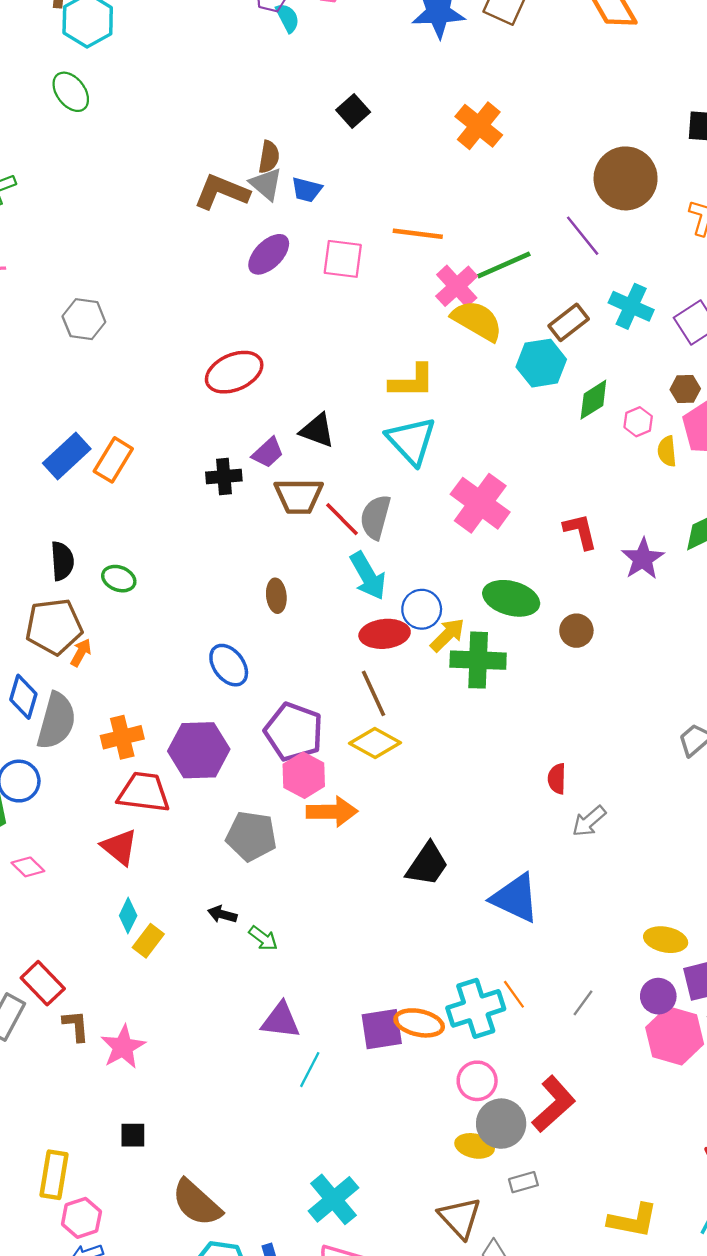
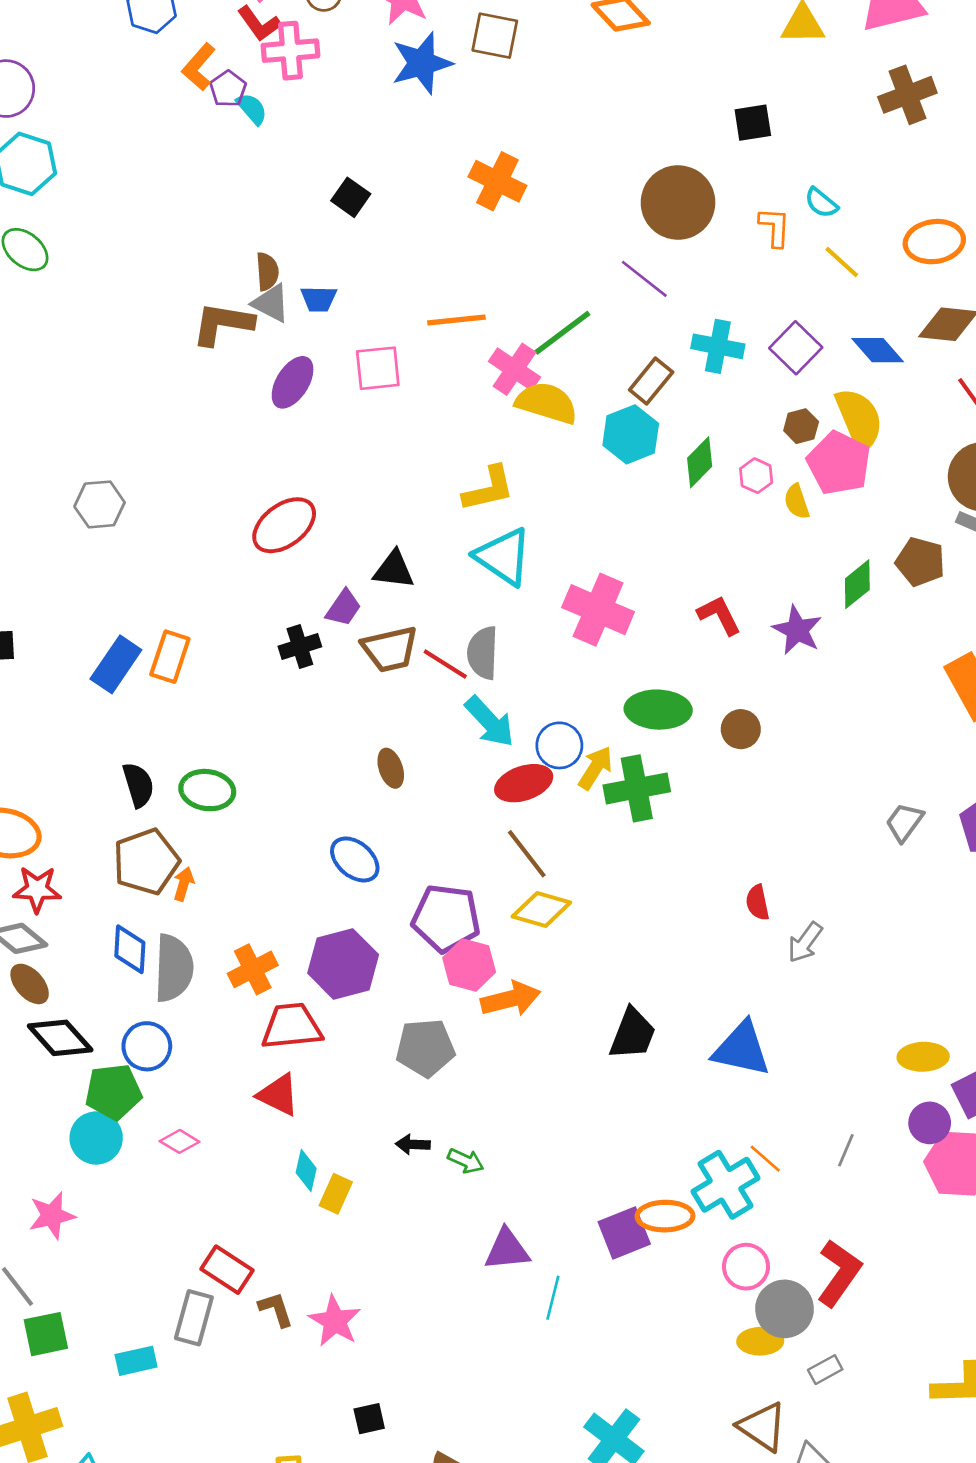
green ellipse: (119, 579) -> (207, 790), size x1.4

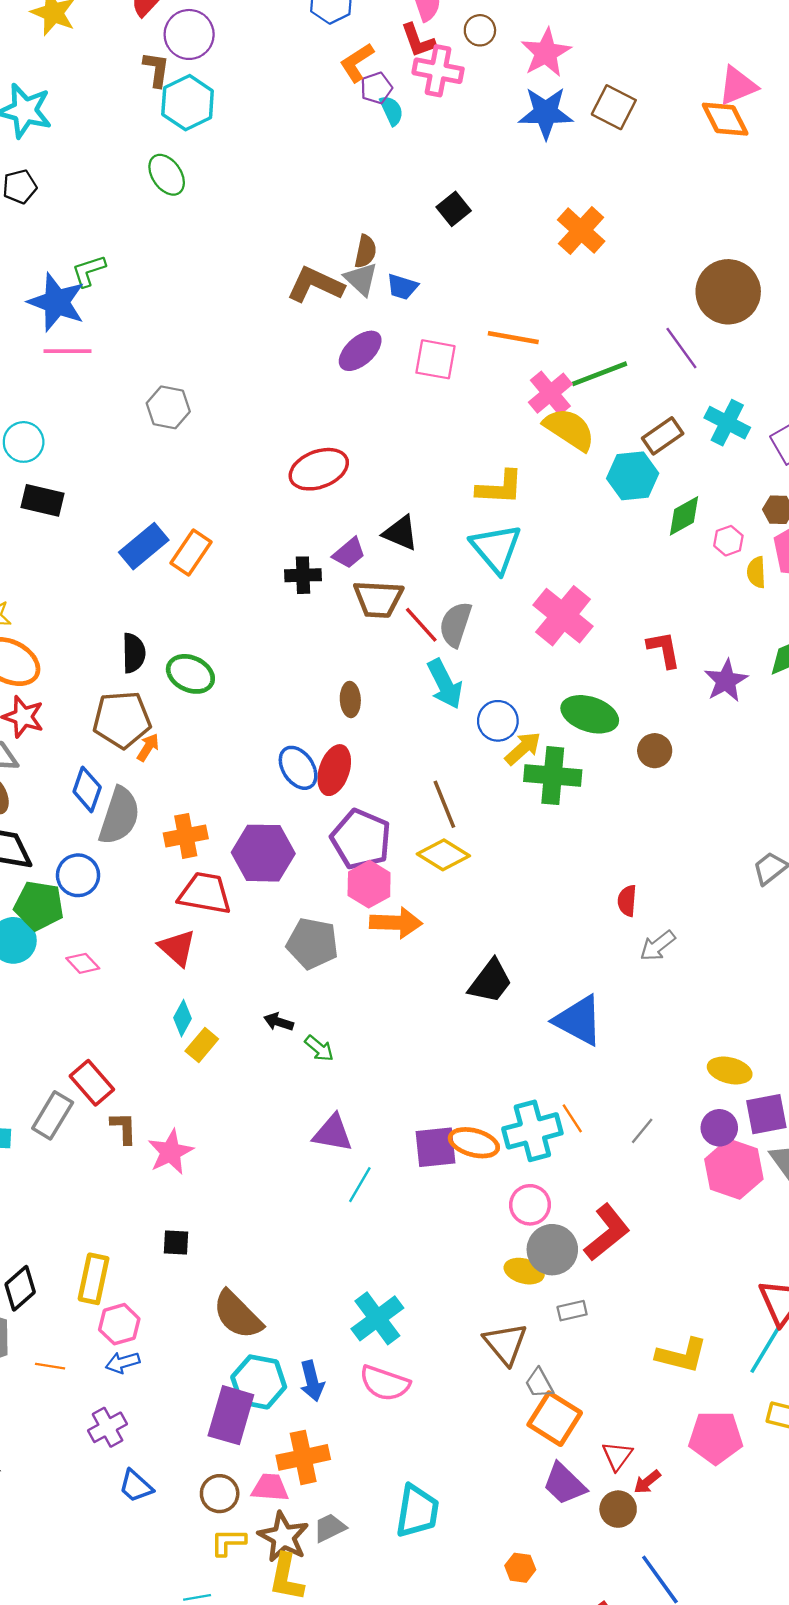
red ellipse: (524, 783) -> (334, 770), moved, turned -69

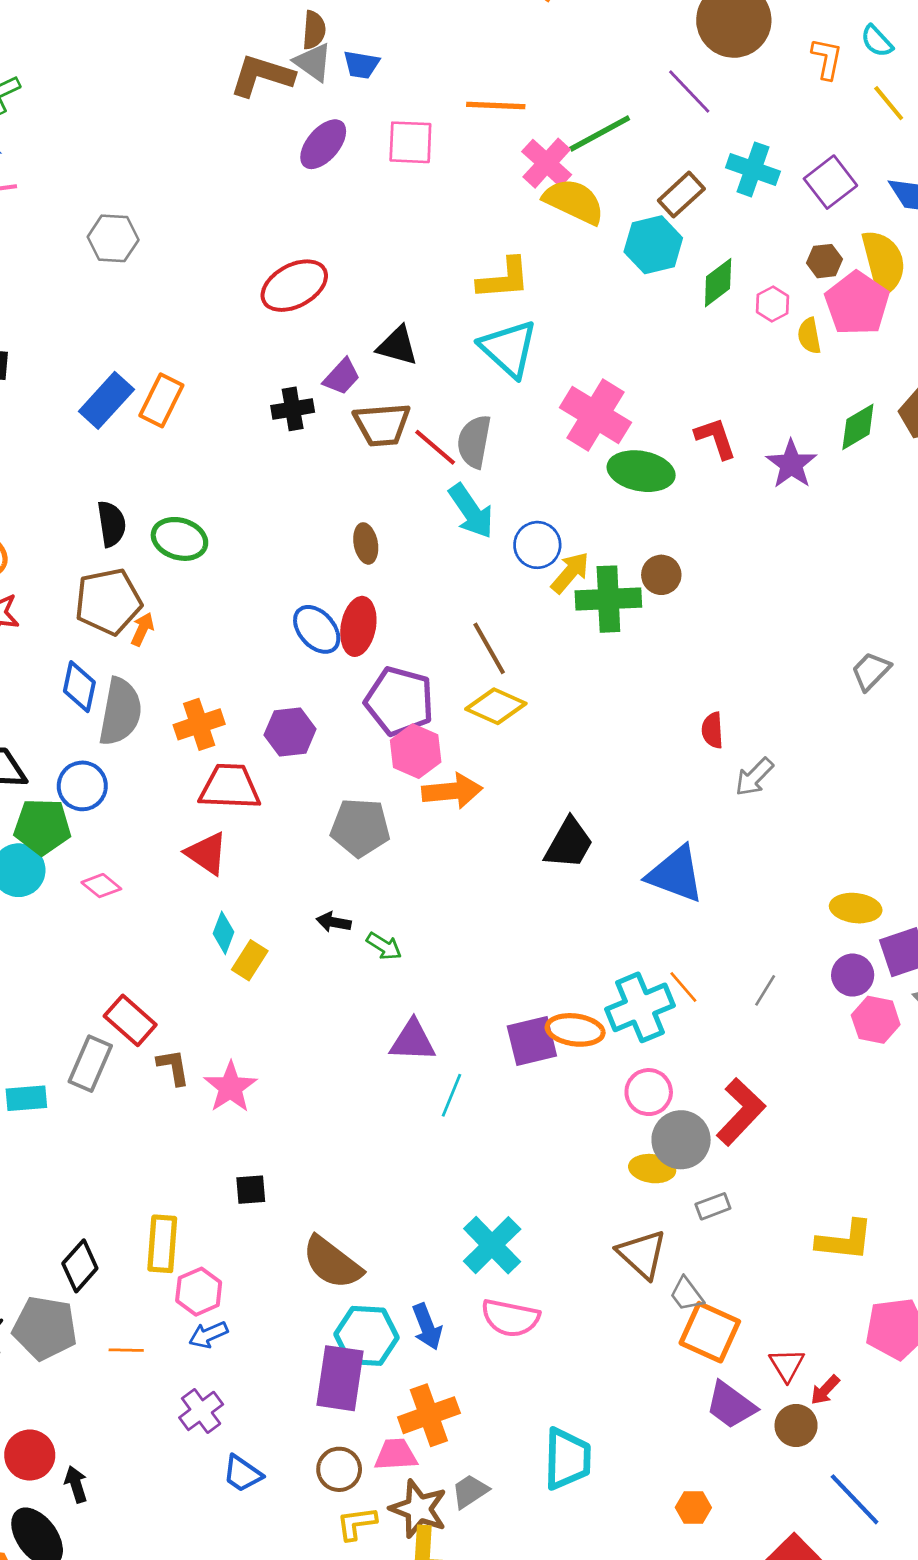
green ellipse: (590, 714) -> (641, 471), moved
brown circle: (655, 751) -> (661, 575), moved
purple hexagon: (263, 853) -> (290, 732), size x0.7
pink hexagon: (734, 1169) -> (876, 1020), size x0.7

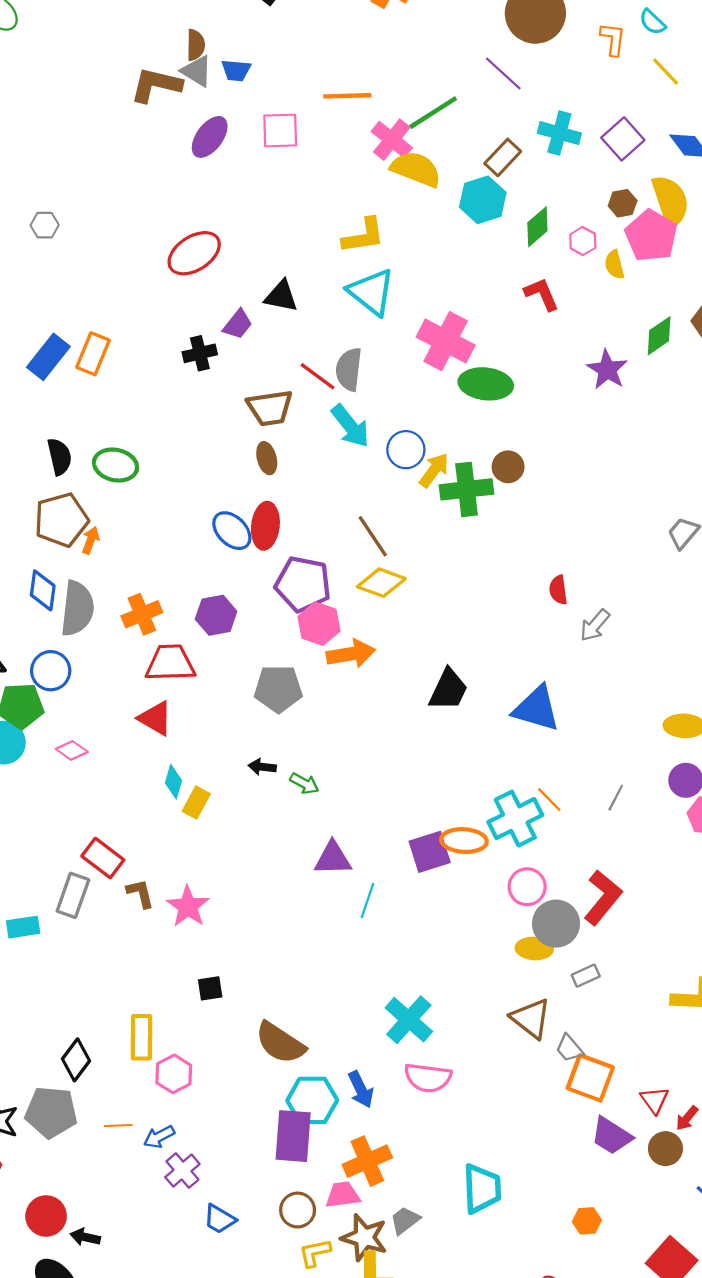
gray hexagon: (113, 238) -> (45, 225), size x0.7
brown trapezoid: (382, 425) -> (270, 408), moved
red L-shape: (716, 438) -> (542, 294), moved
blue arrow: (208, 1335) -> (159, 1137), moved
black arrow: (76, 1484) -> (85, 1237), turned -56

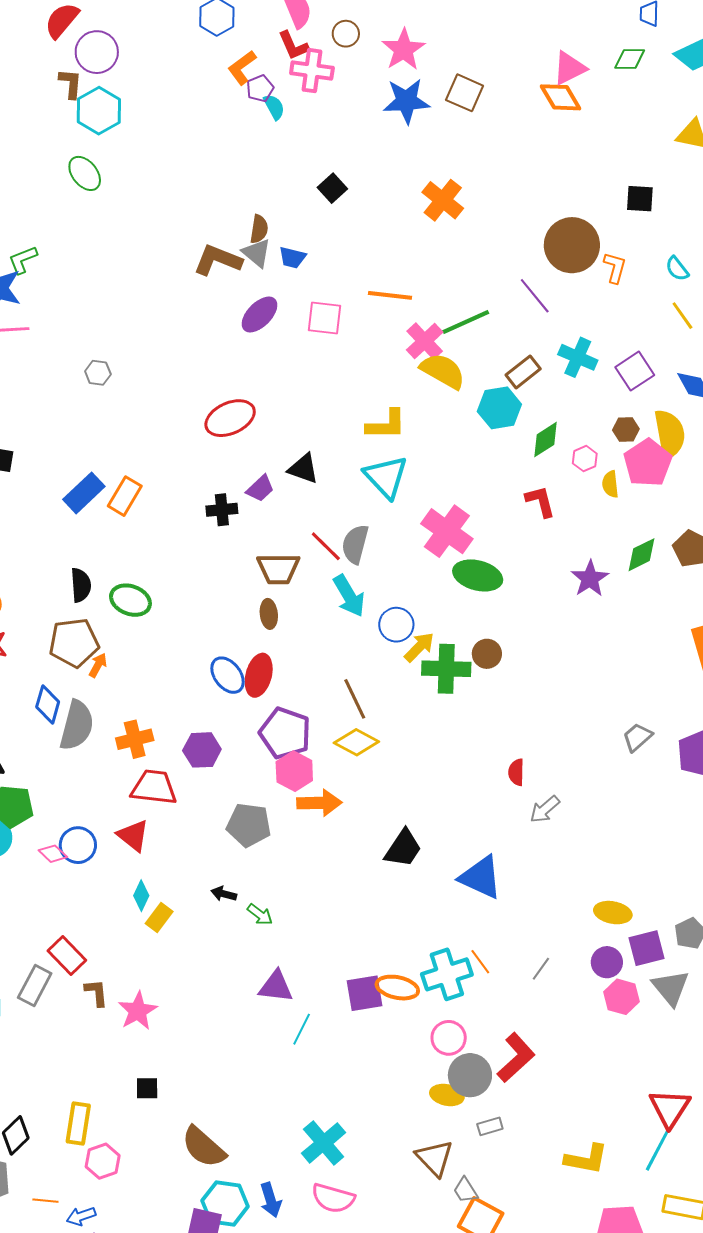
orange L-shape: (613, 39) -> (615, 268), moved
blue circle: (51, 671) -> (78, 845), moved

